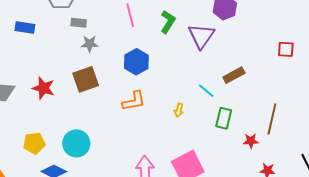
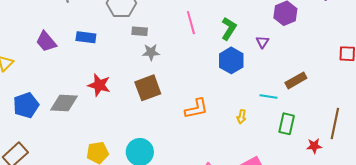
purple triangle: (201, 36) -> (262, 42), size x0.5
blue hexagon: (136, 62) -> (231, 60), moved
red star: (43, 88) -> (99, 85), moved
cyan line: (206, 91) -> (269, 97), turned -30

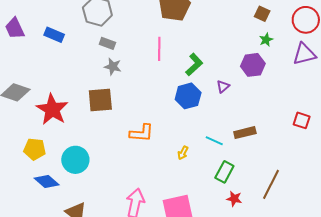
red star: (99, 85) -> (52, 109), moved, size x1.4
red star: (314, 146) -> (234, 199), moved

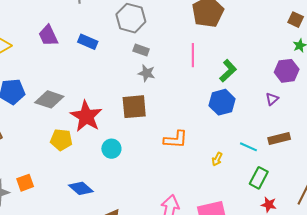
purple triangle: (223, 86) -> (272, 99), moved
yellow pentagon: (35, 149) -> (61, 140), moved
cyan circle: (75, 160) -> (111, 149), moved, size x0.7

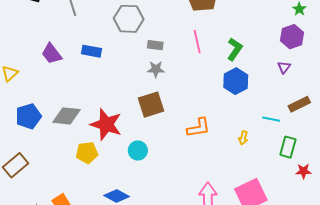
gray rectangle: (141, 50) -> (155, 45), moved

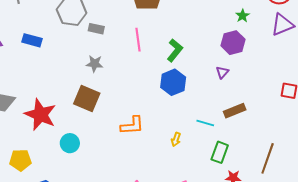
gray rectangle: (155, 45) -> (96, 29), moved
brown square: (151, 105) -> (87, 99), turned 36
yellow pentagon: (87, 153) -> (20, 160), moved

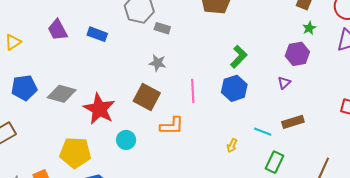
pink line: (138, 40) -> (193, 91), moved
orange L-shape: (132, 125) -> (172, 126), moved
yellow pentagon: (20, 160) -> (75, 153), size x1.4

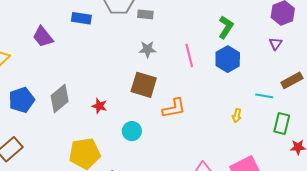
blue rectangle: (97, 34) -> (81, 18), moved
pink line: (193, 91) -> (189, 56), moved
gray diamond: (62, 94) -> (60, 98), turned -44
red star: (99, 109) -> (99, 106), size x0.5

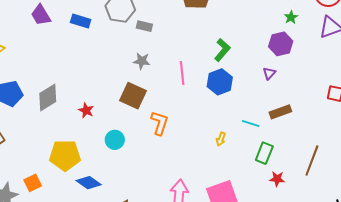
purple trapezoid: (43, 37) -> (41, 15), moved
orange L-shape: (174, 108) -> (160, 123), turned -70

